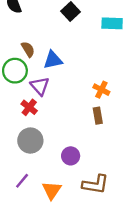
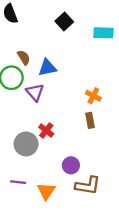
red cross: (29, 107) -> (46, 130), moved
purple circle: (71, 156) -> (71, 165), moved
purple line: (22, 181) -> (18, 182), turned 56

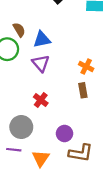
purple triangle: (35, 92) -> (41, 63), moved
gray circle: (26, 144) -> (21, 127), moved

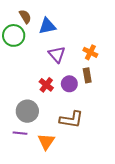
purple triangle: (41, 63) -> (57, 54), moved
purple circle: (64, 133) -> (69, 84), moved
brown L-shape: (81, 153) -> (71, 120), moved

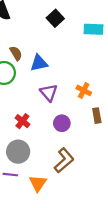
brown rectangle: (87, 75) -> (97, 116), moved
red cross: (46, 85) -> (22, 121), moved
brown L-shape: (71, 120) -> (64, 160), turned -50

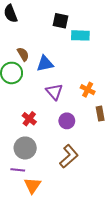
black square: (55, 18) -> (61, 21), turned -35
cyan rectangle: (94, 29) -> (80, 35), moved
orange triangle: (38, 183) -> (32, 185), moved

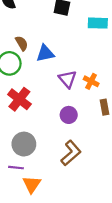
cyan rectangle: (80, 35) -> (98, 23), moved
purple triangle: (54, 92) -> (68, 79), moved
red cross: (29, 119) -> (19, 99), moved, size x1.5

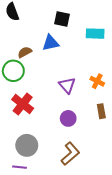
brown semicircle: (22, 43) -> (25, 52), turned -88
blue triangle: (45, 53) -> (51, 43), moved
orange cross: (91, 81) -> (97, 81), moved

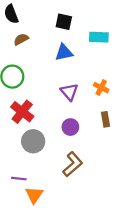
blue triangle: (51, 43) -> (64, 52), moved
brown semicircle: (25, 52) -> (21, 39), moved
gray circle: (27, 145) -> (33, 141), moved

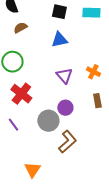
cyan rectangle: (99, 37) -> (91, 13), moved
gray circle: (33, 141) -> (48, 121), moved
purple line: (19, 179) -> (13, 125), moved, turned 48

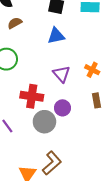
red cross: (21, 94) -> (32, 96), moved, turned -30
brown L-shape: (67, 142) -> (52, 163), moved

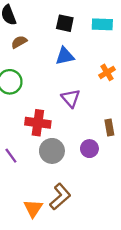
orange cross: (92, 70) -> (107, 72), moved, turned 32
purple circle: (62, 108) -> (89, 149), moved

